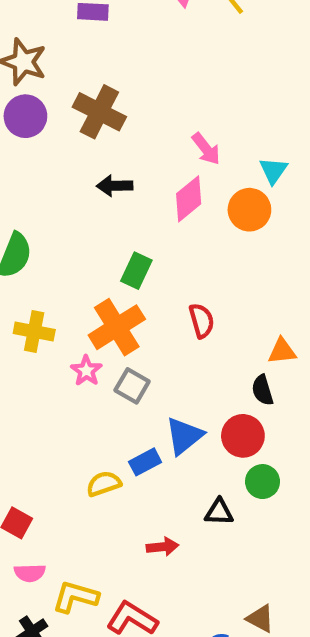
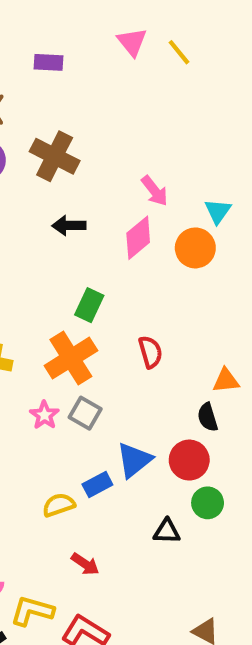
pink star: (86, 371) -> (44, 415), moved
red arrow: (162, 547) -> (85, 564), moved, turned 40

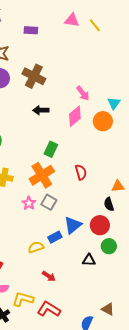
pink triangle: (132, 42) -> (72, 20), turned -42

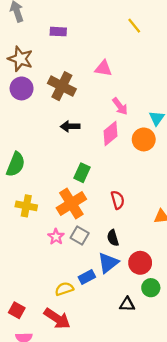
pink triangle: (72, 20) -> (103, 68), moved
black semicircle: (109, 204) -> (113, 238), moved
red arrow: (49, 276) -> (57, 319), moved, size x1.6

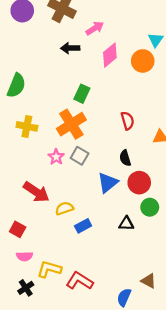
pink arrow: (120, 106) -> (95, 28), moved, turned -84
red semicircle: (118, 200) -> (128, 121), moved
black semicircle: (113, 238) -> (125, 158), moved
blue rectangle: (87, 277) -> (83, 226), moved
red arrow: (57, 319) -> (36, 192), moved

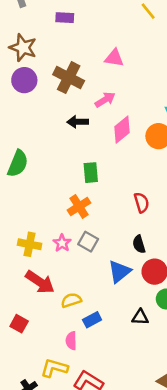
green rectangle: (82, 94) -> (91, 173), turned -30
orange cross: (71, 124) -> (79, 206), size x0.7
yellow cross: (27, 126) -> (30, 244), moved
pink semicircle: (25, 256) -> (71, 341), moved, turned 91

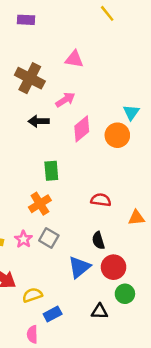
red semicircle: (142, 203) -> (101, 200), turned -66

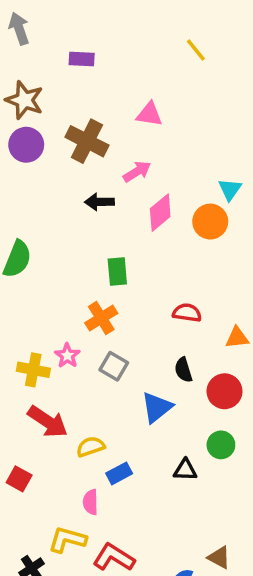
pink star: (23, 239) -> (67, 356), moved
red circle: (114, 267) -> (225, 391), moved

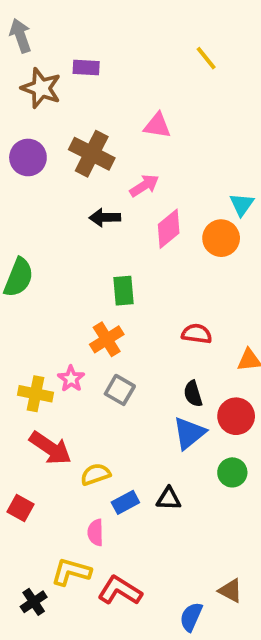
brown star: (24, 100) -> (41, 88), moved
blue triangle: (157, 407) -> (189, 433), moved
black triangle: (185, 470) -> (169, 499), moved

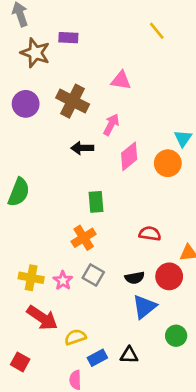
pink arrow: (144, 186) -> (111, 125), turned -30
pink star: (71, 379) -> (63, 281), moved
black semicircle: (193, 394) -> (135, 278), moved, turned -84
red circle: (236, 416) -> (169, 276), moved

